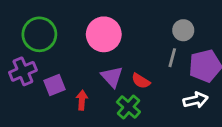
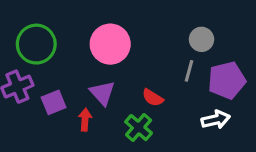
purple triangle: (112, 77) -> (102, 93), moved

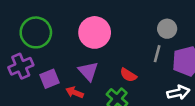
red arrow: (85, 120) -> (75, 92), turned -72

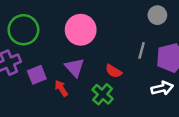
gray circle: (167, 29) -> (157, 15), moved
red arrow: (75, 92) -> (61, 88), turned 35

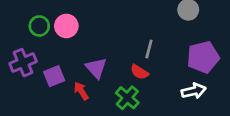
green circle: (23, 30) -> (39, 26), size x0.6
pink circle: (81, 30) -> (66, 26), moved, size x0.7
gray line: (142, 50) -> (149, 49), moved

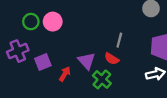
purple triangle: (96, 68) -> (87, 61), moved
red arrow: (81, 91) -> (65, 74), turned 64

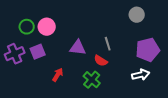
gray line: (119, 40) -> (108, 44), turned -32
purple triangle: (87, 61) -> (78, 48), moved, turned -42
purple square: (43, 62) -> (38, 52), moved

